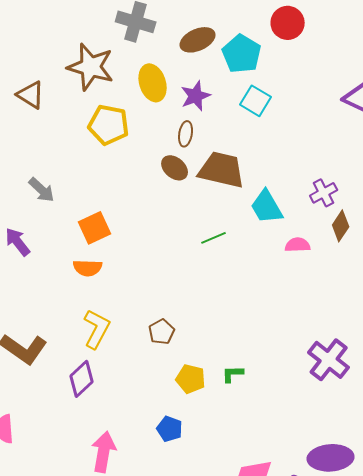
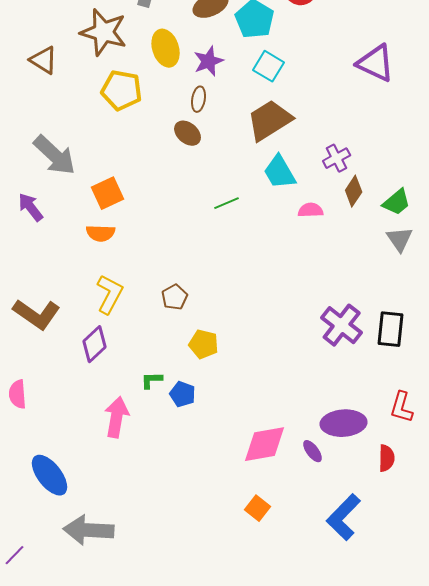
brown trapezoid: (222, 170) -> (270, 120), moved, turned -45
gray arrow: (42, 190) -> (55, 155), size x1.6
green L-shape: (233, 374) -> (152, 380), moved

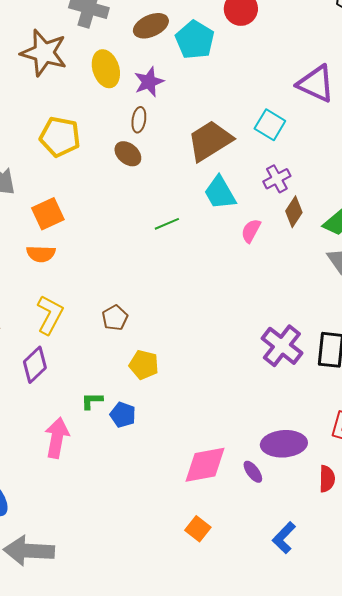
cyan square: (269, 66) -> (270, 125), moved
yellow pentagon: (122, 90) -> (60, 137), moved
pink semicircle: (311, 210) -> (251, 231), turned -60
blue L-shape: (344, 517) -> (284, 538), size x0.7

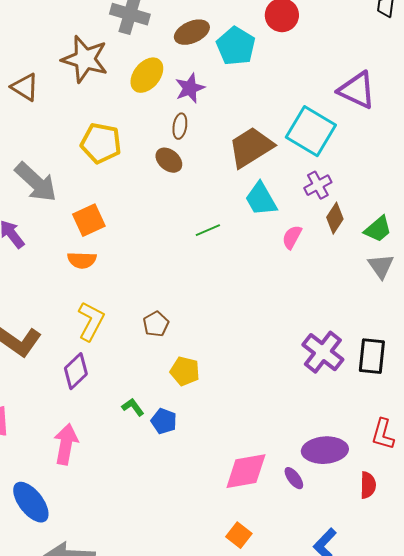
yellow ellipse: (106, 69) -> (147, 75), turned 57
cyan square: (270, 125) -> (311, 131), size x1.6
green L-shape: (92, 401) -> (133, 407), turned 55
pink arrow: (57, 438) -> (66, 444), moved

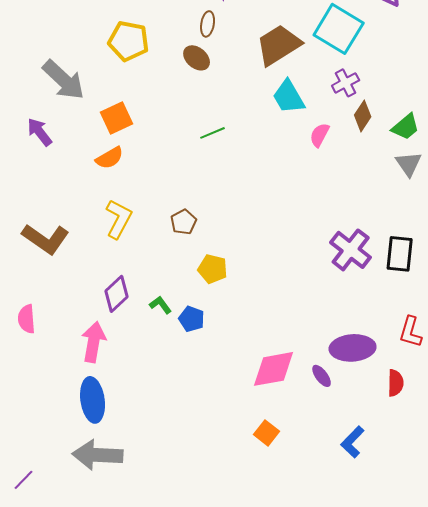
green line: (208, 230) -> (213, 133), moved
orange semicircle: (82, 260) -> (110, 158), turned -32
purple diamond: (76, 371) -> (117, 294), moved
blue ellipse: (31, 502) -> (93, 400), moved, turned 30

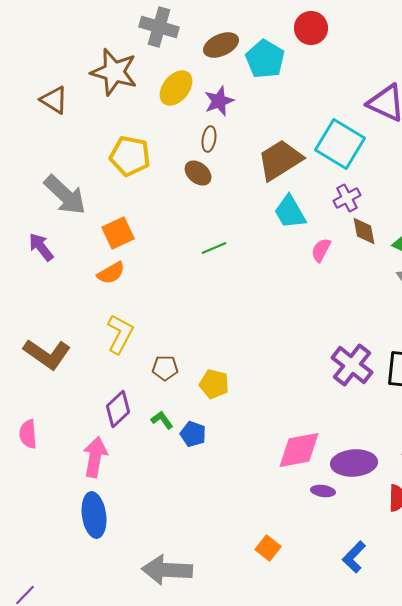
brown diamond: (363, 116) -> (364, 231), turned -44
brown pentagon: (184, 222) -> (165, 368), moved, turned 30
pink diamond: (274, 369) -> (299, 450), moved
purple ellipse: (322, 376) -> (323, 491), turned -45
gray arrow: (98, 455) -> (167, 570), moved

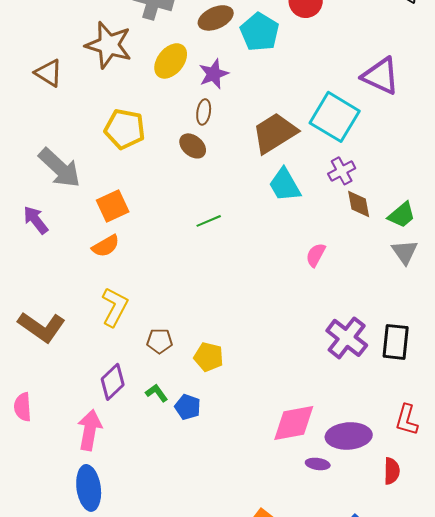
pink semicircle: (321, 250) -> (316, 255), moved

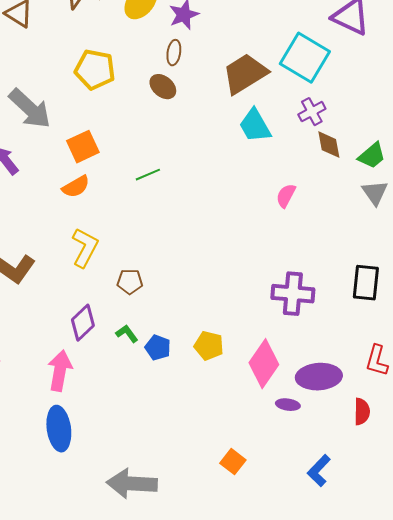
green line: (209, 221) -> (148, 175), moved
purple cross: (347, 338) -> (293, 294), moved, turned -33
yellow pentagon: (209, 357) -> (209, 346), moved
pink diamond: (294, 423) -> (264, 364), turned -45

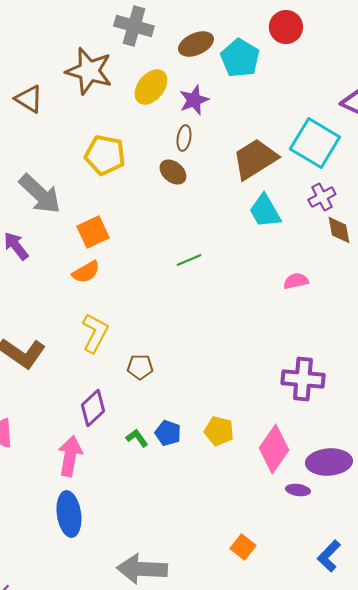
green line: (148, 175) -> (189, 260), moved
pink semicircle: (286, 196) -> (296, 281), turned 50
green L-shape: (127, 334) -> (137, 438), moved

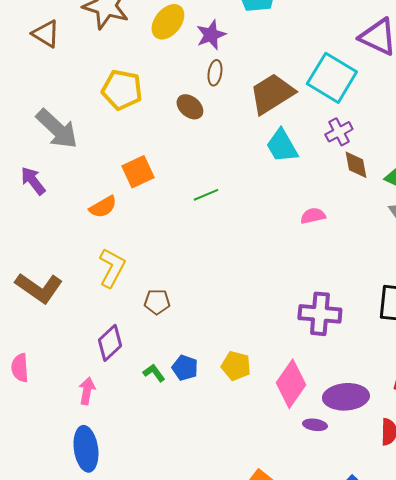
brown ellipse: (184, 138) -> (215, 73), moved
orange square: (93, 232) -> (138, 172), moved
pink arrow: (70, 456) -> (87, 391), size x0.7

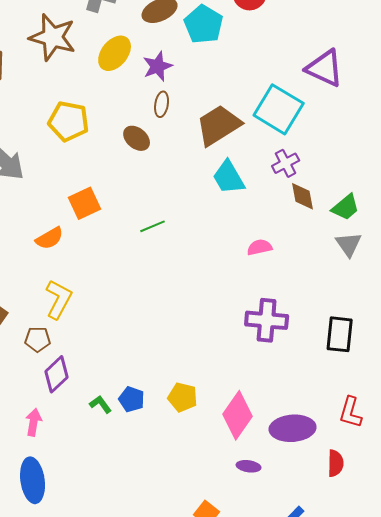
brown pentagon: (157, 302) -> (38, 339), moved
purple cross: (320, 314) -> (267, 320), moved
purple ellipse: (315, 425) -> (249, 466), moved

